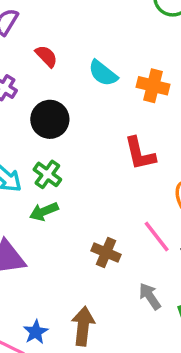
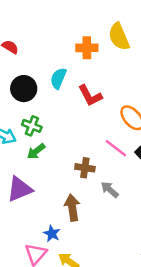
cyan semicircle: (103, 73) -> (58, 78), moved, turned 90
gray arrow: (150, 296) -> (110, 190), moved
brown arrow: (83, 326) -> (72, 208), moved

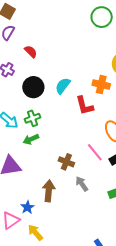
orange cross: (87, 48) -> (101, 85), moved
green cross: (32, 126) -> (33, 118), turned 35

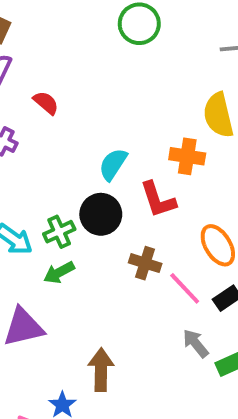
green circle: (102, 17) -> (139, 24), moved
black circle: (33, 87) -> (101, 214), moved
brown cross: (66, 162) -> (145, 263), moved
gray arrow: (82, 184) -> (196, 343), moved

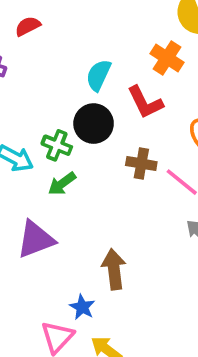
red semicircle: (46, 103) -> (28, 26), turned -60
orange cross: (187, 156) -> (167, 58), turned 32
green cross: (59, 232) -> (57, 145), turned -36

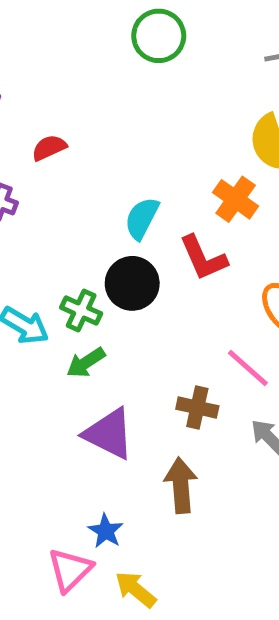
brown cross: (141, 164) -> (197, 407), moved
purple triangle: (36, 239) -> (109, 434), moved, turned 45
brown arrow: (114, 269) -> (181, 485), moved

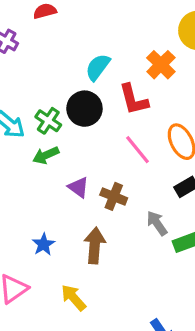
pink line: (248, 368) -> (138, 150), moved
purple triangle: (109, 434) -> (78, 187), moved, size x0.6
blue star: (106, 531) -> (43, 244), moved
yellow arrow: (136, 589) -> (74, 298), moved

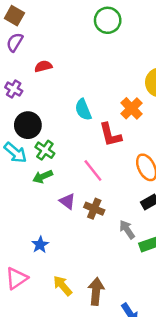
cyan semicircle: (98, 67) -> (83, 110), turned -60
black circle: (84, 109) -> (28, 125), moved
pink line: (138, 150) -> (93, 170), moved
brown arrow: (95, 246) -> (96, 291), moved

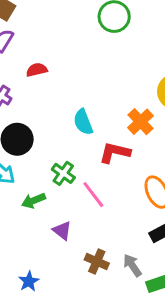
red L-shape: (110, 135) -> (115, 152), turned 116
green cross: (45, 150) -> (63, 173), moved
brown cross: (94, 209) -> (97, 261), moved

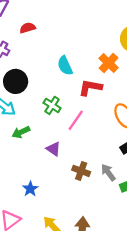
pink line: (93, 195) -> (76, 120), turned 75
green arrow: (33, 201) -> (21, 132), moved

